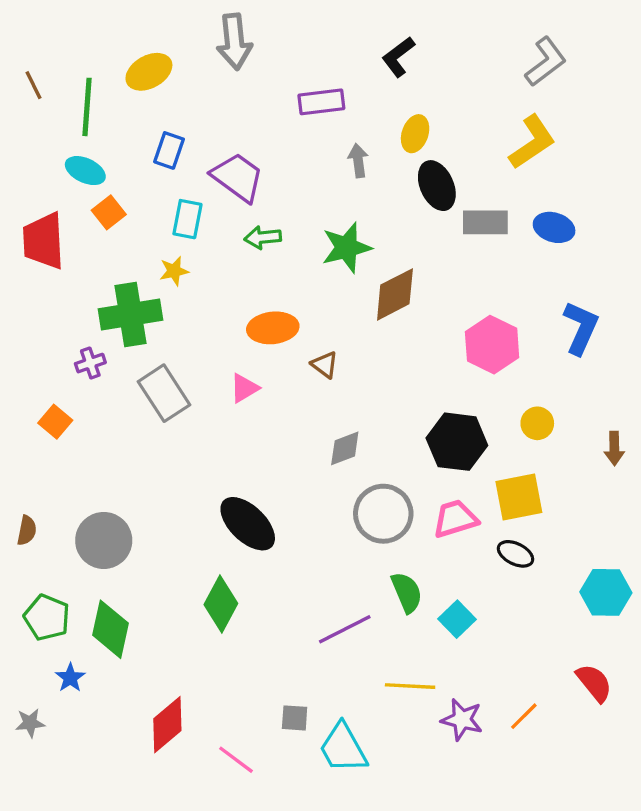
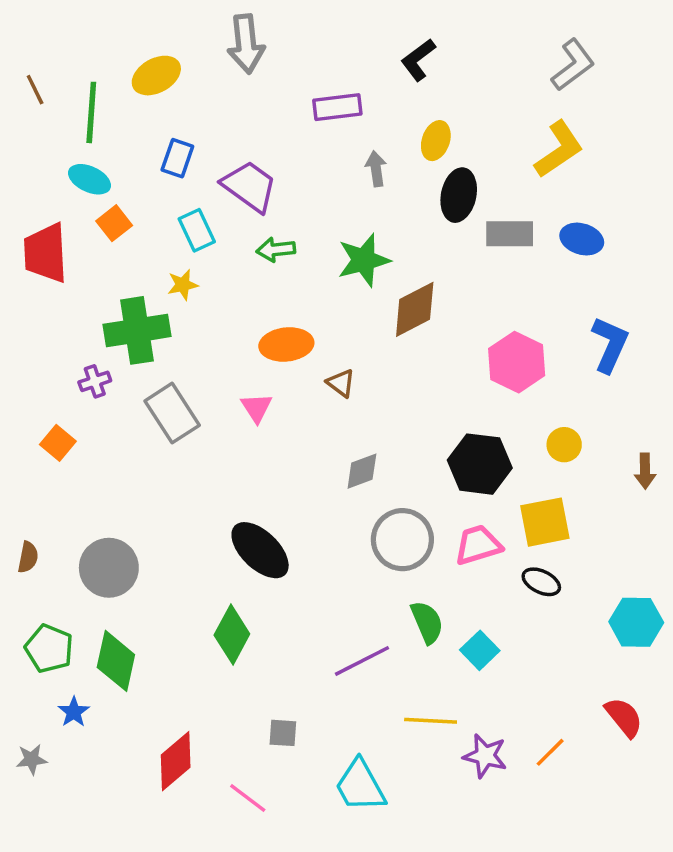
black ellipse: (437, 186) -> (459, 195), turned 36
cyan rectangle: (187, 219) -> (197, 230), turned -36
pink triangle: (244, 388) -> (257, 408), turned -32
gray square: (295, 718) -> (283, 733), moved

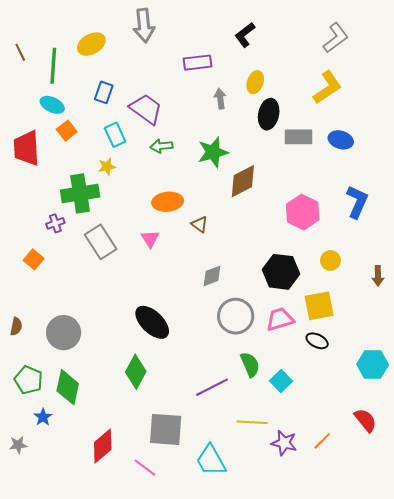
gray square: (283, 733) -> (166, 429), size x2.0

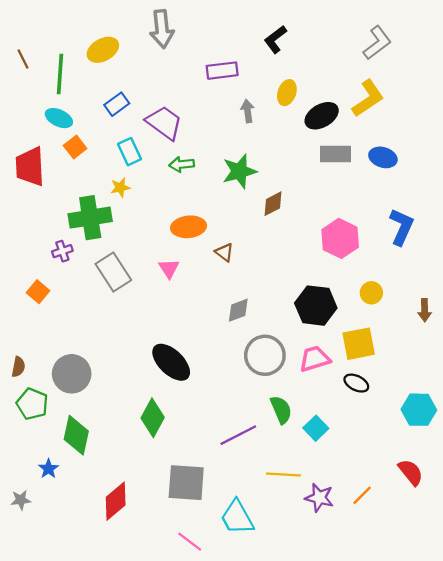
blue rectangle: (104, 92) -> (117, 104), turned 35
black ellipse: (269, 114) -> (322, 116), moved, turned 48
brown diamond: (243, 181) -> (273, 204), size x0.7
green pentagon: (29, 380) -> (32, 404), moved
pink line: (145, 468) -> (190, 542), moved

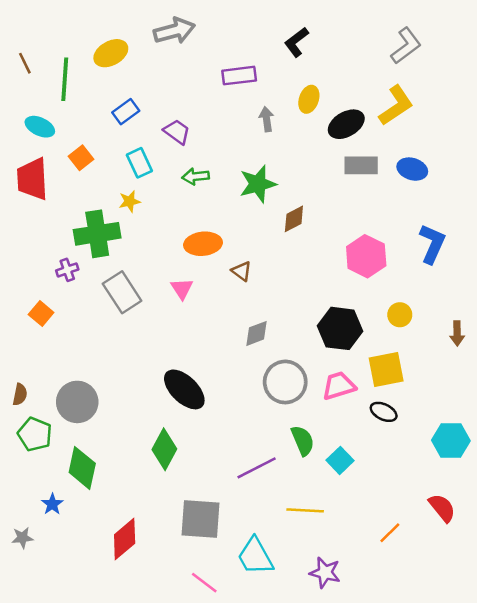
gray arrow: (162, 29) -> (174, 31), turned -99
cyan ellipse: (59, 118) -> (40, 127), moved
purple trapezoid: (164, 123) -> (177, 132), size x0.7
purple star: (319, 498) -> (325, 573), moved

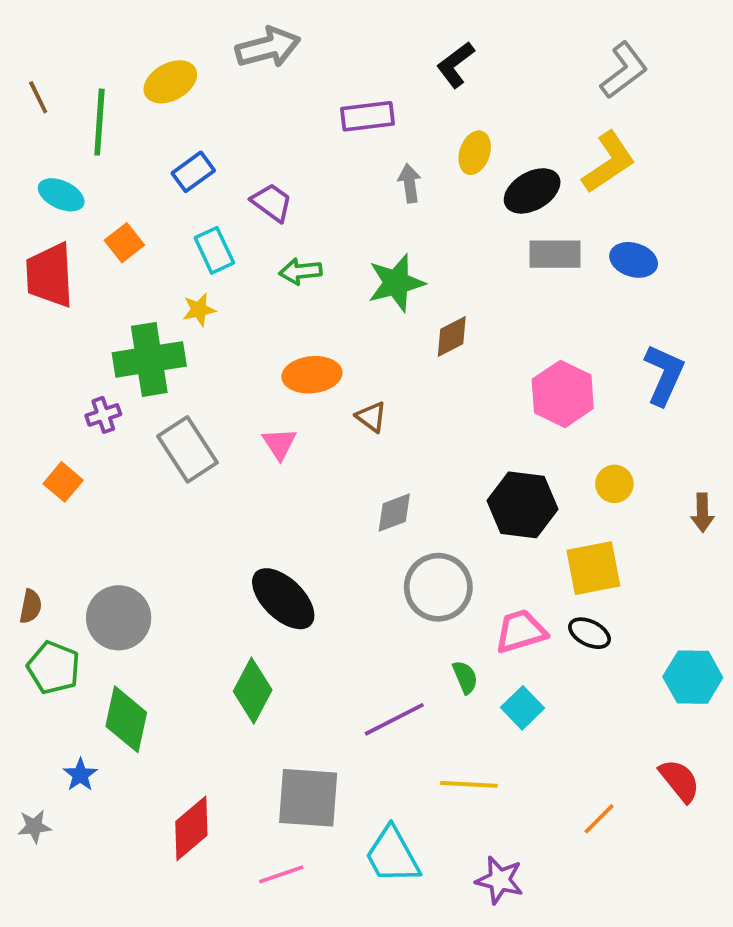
pink trapezoid: (339, 386) -> (521, 631), moved
green semicircle: (303, 441) -> (465, 677), size x0.7
pink line: (204, 583) -> (281, 874), moved, turned -56

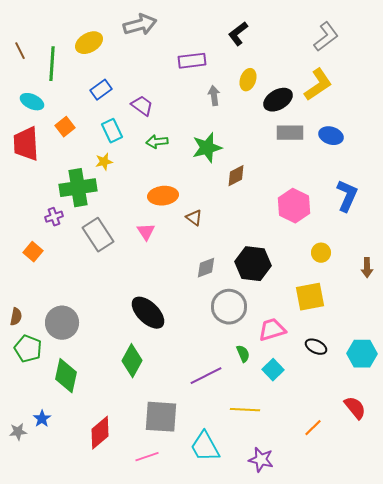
black hexagon: (523, 505) -> (253, 264), moved
black ellipse: (590, 633) -> (316, 347), moved
blue star: (80, 775) -> (42, 419), moved

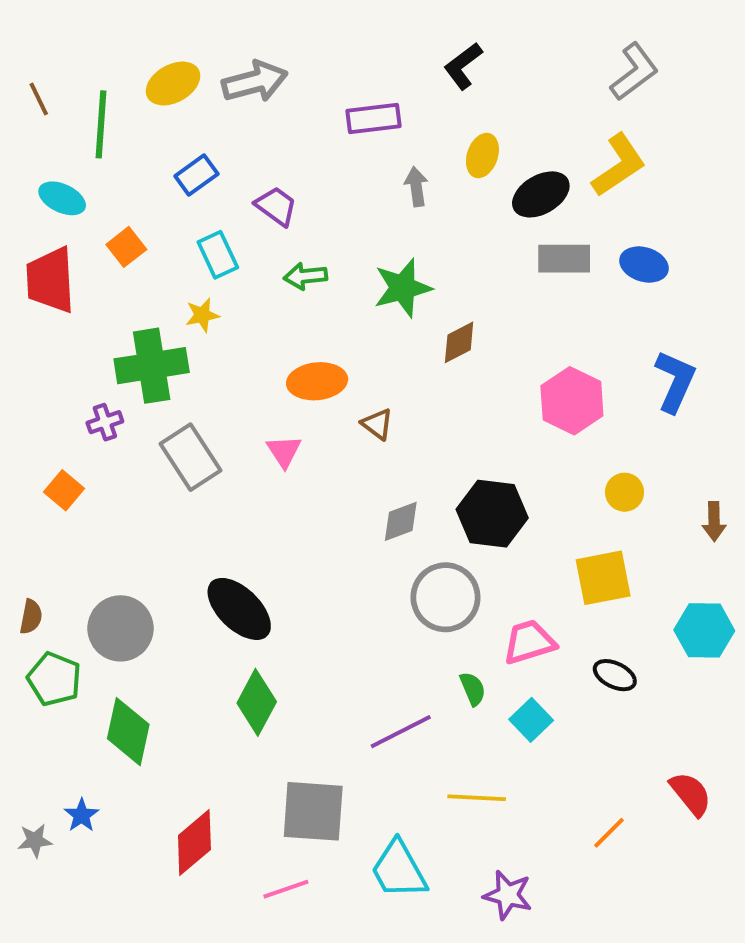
gray arrow: (140, 25) -> (255, 82), moved
black ellipse: (148, 313) -> (239, 609), moved
cyan hexagon: (362, 354) -> (704, 630), moved

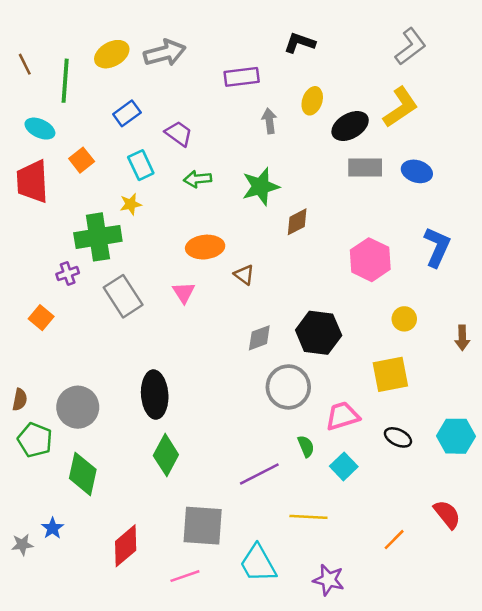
black L-shape: (463, 66) -> (300, 43), turned 56
black ellipse: (239, 609) -> (155, 395), turned 42
cyan hexagon: (704, 630) -> (456, 436), moved

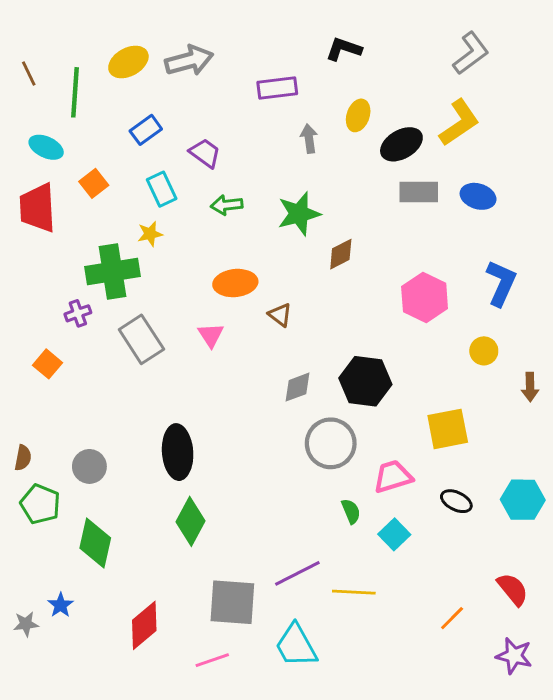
yellow circle: (404, 319) -> (484, 351), moved
gray circle: (78, 407) -> (89, 466), size x0.7
purple line: (259, 474) -> (297, 573), moved
purple star: (329, 580) -> (514, 656), moved

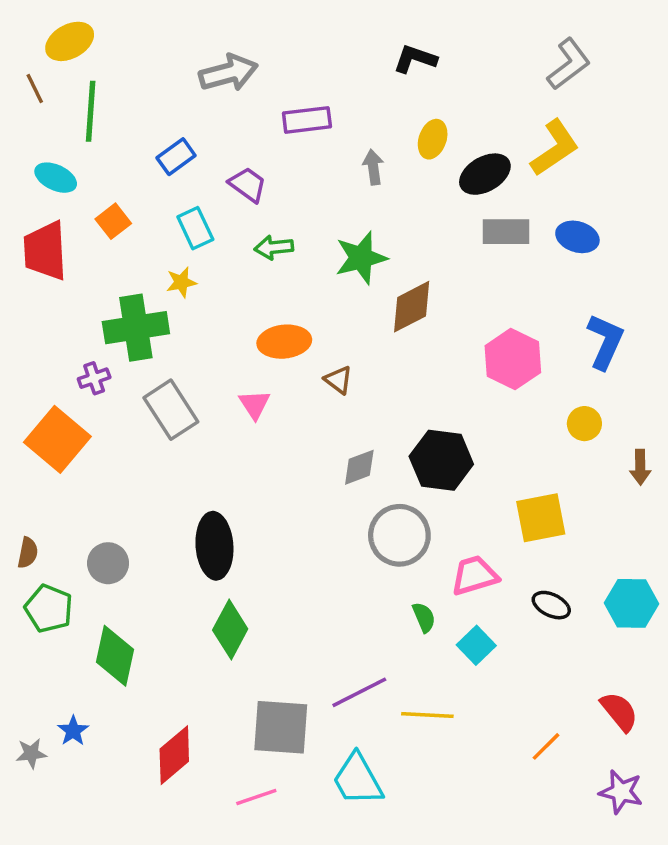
yellow ellipse: (128, 62) -> (70, 41), moved
purple rectangle: (277, 88) -> (307, 120), moved
brown diamond: (341, 254) -> (412, 307), size x1.4
orange square: (48, 364) -> (57, 439), size x1.8

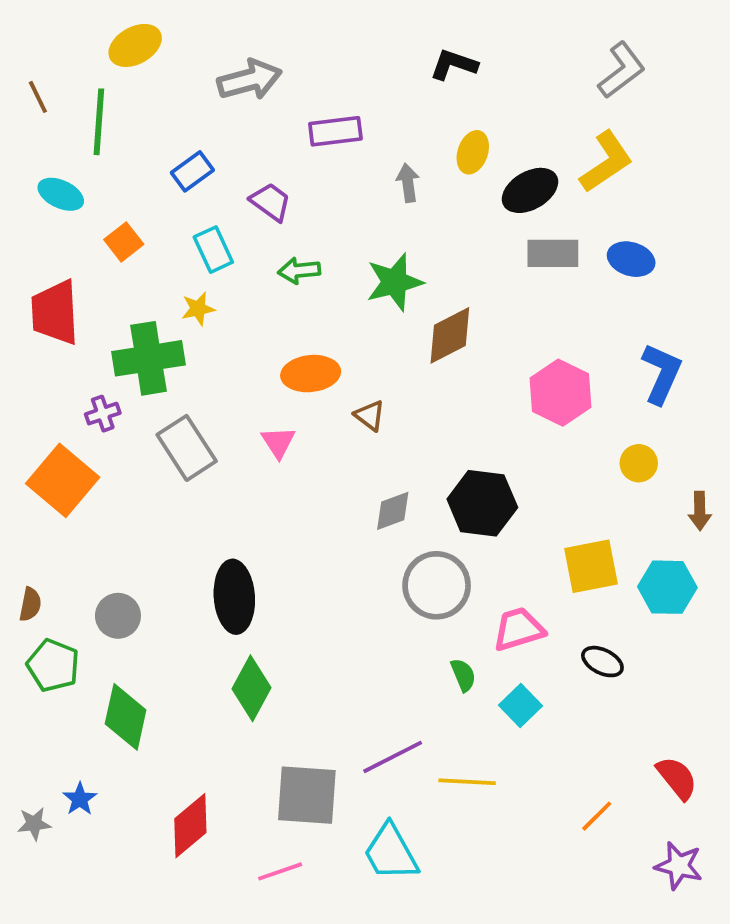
yellow ellipse: (70, 41) -> (135, 45), moved
red trapezoid: (45, 251) -> (55, 313), moved
cyan hexagon: (632, 603) -> (667, 587), moved

